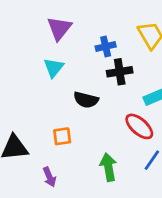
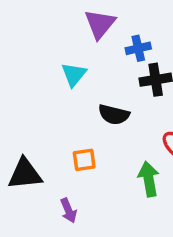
purple triangle: (59, 28) -> (100, 24), moved
green arrow: (108, 167) -> (149, 179), moved

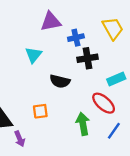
purple triangle: (100, 24) -> (51, 22), turned 40
purple arrow: (68, 210) -> (20, 139), moved

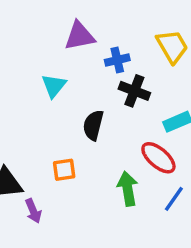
black cross: (87, 58) -> (134, 91), turned 30
black semicircle: (60, 81) -> (93, 125), turned 90

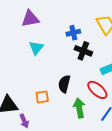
purple triangle: (80, 36) -> (30, 19), moved
black semicircle: (93, 125) -> (64, 84), moved

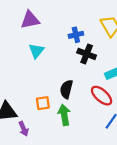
green arrow: (79, 108) -> (64, 115), moved

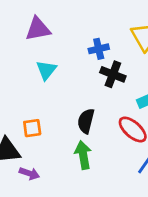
orange square: (43, 103) -> (32, 128), moved
purple arrow: (24, 129) -> (29, 173), turned -48

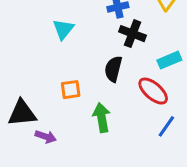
black semicircle: (86, 121) -> (113, 69), moved
orange square: (32, 128) -> (71, 90), moved

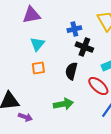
orange square: (71, 90) -> (38, 68), moved
green arrow: (102, 118) -> (63, 104), turned 90

